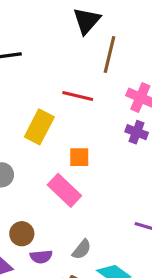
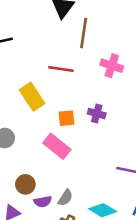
yellow rectangle: (39, 127) -> (32, 97), turned -56
purple cross: (137, 132) -> (97, 113), moved
gray semicircle: (82, 249) -> (65, 198), moved

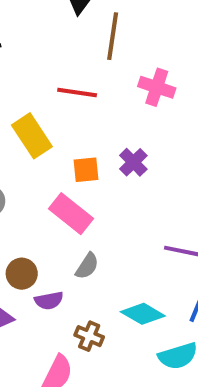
purple cross: (97, 113) -> (133, 162), turned 30
gray semicircle: (65, 198) -> (87, 266), moved

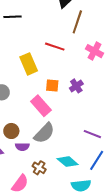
gray semicircle: (87, 266) -> (44, 133), size x1.6

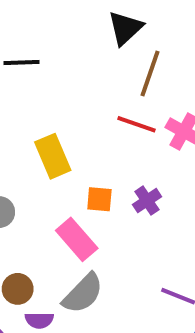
red line: (55, 47) -> (136, 124), moved

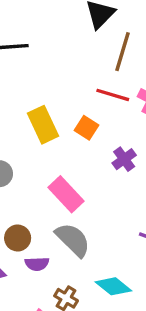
orange square: (99, 199) -> (87, 128), moved, turned 30
gray semicircle: (83, 293) -> (73, 240), turned -87

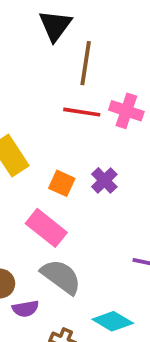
orange square: (87, 128) -> (62, 183), moved

